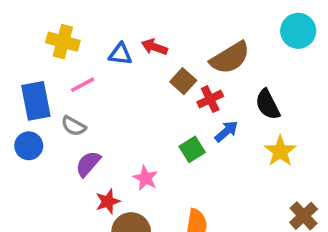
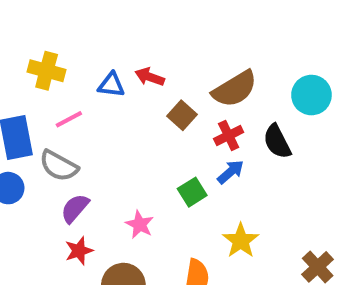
cyan circle: (298, 31) -> (311, 95), moved
red cross: (210, 99) -> (229, 135), moved
gray semicircle: (74, 126) -> (59, 166), size x1.4
yellow star: (280, 151) -> (241, 241), moved
red star: (108, 201) -> (79, 251), moved

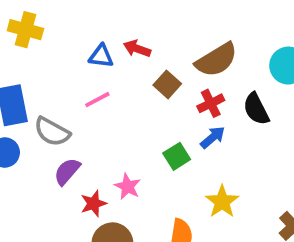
yellow cross: (47, 71) -> (25, 30), moved
pink line: (69, 119) -> (97, 100), moved
red star: (79, 251) -> (94, 204), moved

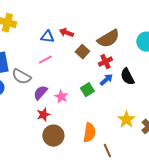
black semicircle: (256, 109) -> (127, 77), moved
purple semicircle: (67, 171) -> (40, 93), moved
pink star: (128, 187) -> (61, 97), moved
yellow star: (222, 202) -> (126, 120), moved

